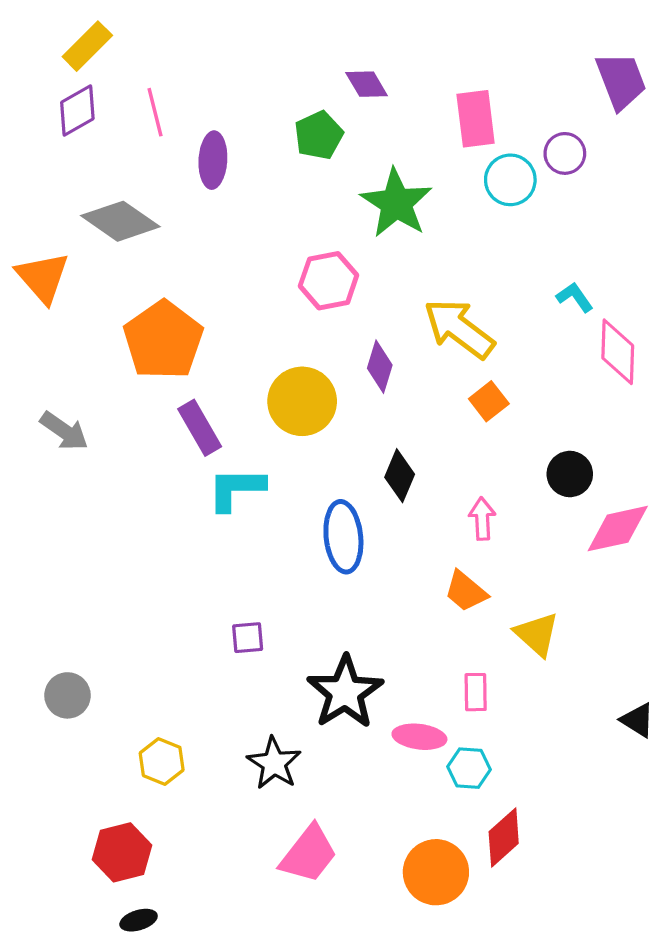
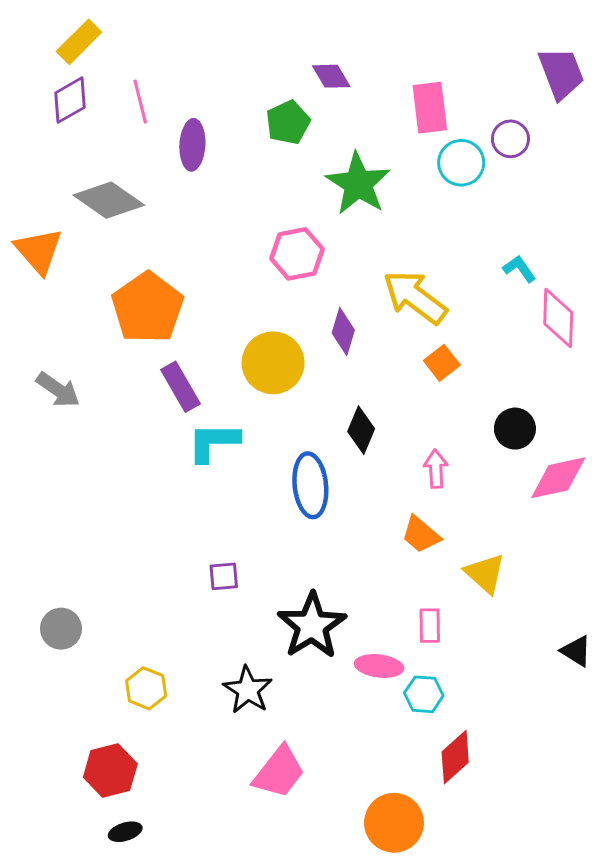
orange circle: (436, 872) -> (394, 823), moved

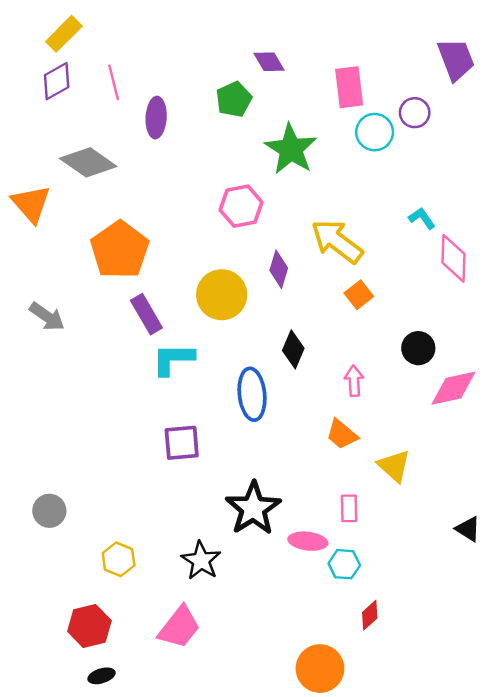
purple square: (224, 576) -> (182, 443), moved, size x1.5
red diamond: (455, 757) -> (370, 615), size x0.7
pink trapezoid: (279, 772) -> (179, 627), moved

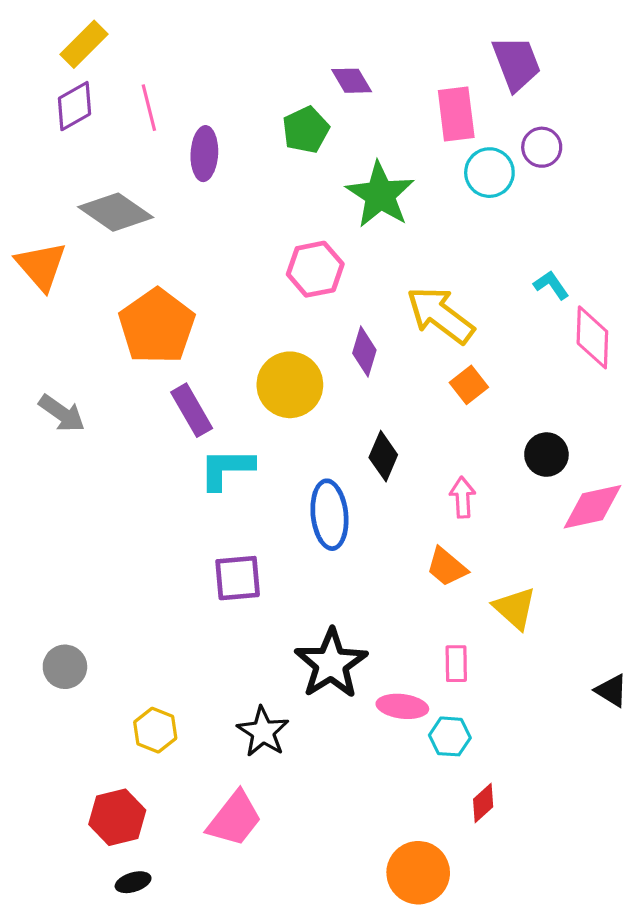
purple trapezoid: (456, 59) -> (516, 63), moved

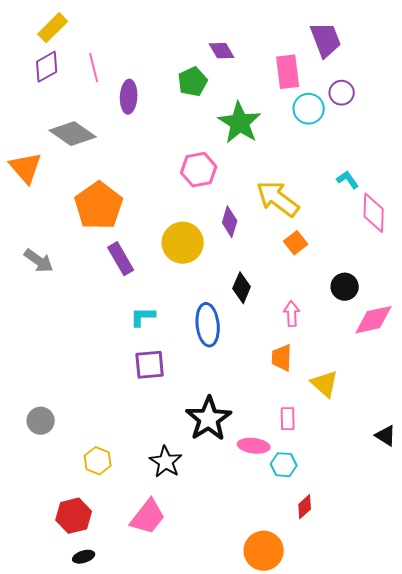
cyan L-shape: (227, 469) -> (143, 317), moved, size x0.7
orange trapezoid: (447, 567) -> (282, 358), turned 52

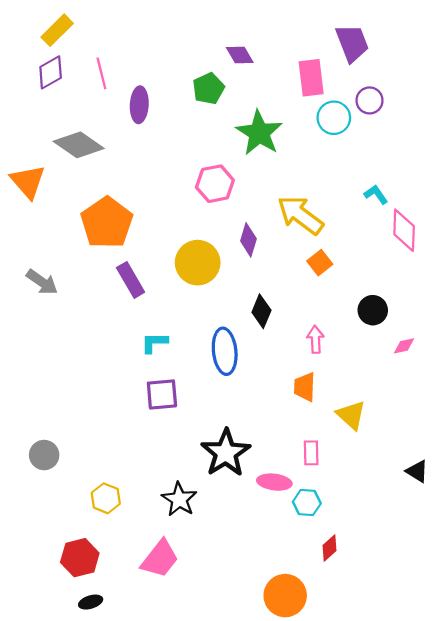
pink diamond: (374, 320) -> (404, 346), size x0.5

